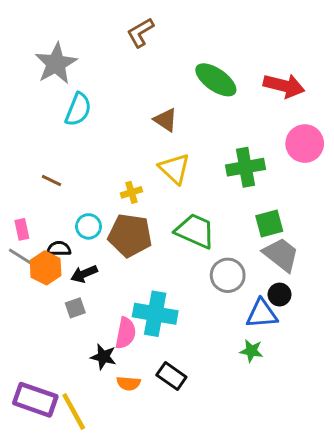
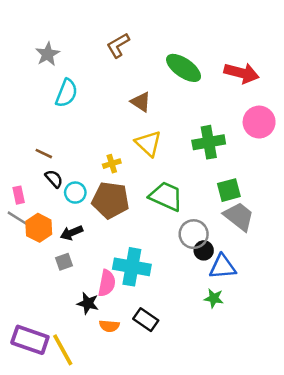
brown L-shape: (140, 32) -> (118, 45), moved
gray star: (56, 64) -> (48, 54), size x0.7
black semicircle: (59, 249) -> (54, 179), moved, turned 48
black circle: (280, 295) -> (204, 250), moved

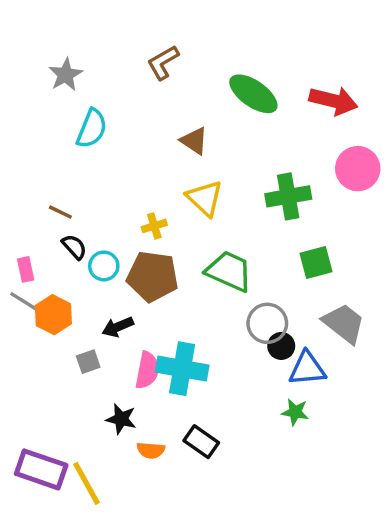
gray trapezoid: (239, 216) -> (344, 323), moved
black arrow: (72, 233) -> (118, 327), moved
pink semicircle: (107, 283) -> (147, 370), moved

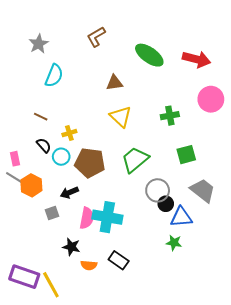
brown triangle: (194, 141) -> (114, 83), turned -42
green cross: (288, 196) -> (170, 116), size x0.7
brown line: (60, 212) -> (41, 117), moved
yellow cross: (154, 226) -> (69, 133), moved
green trapezoid: (229, 271) -> (135, 160), turned -64

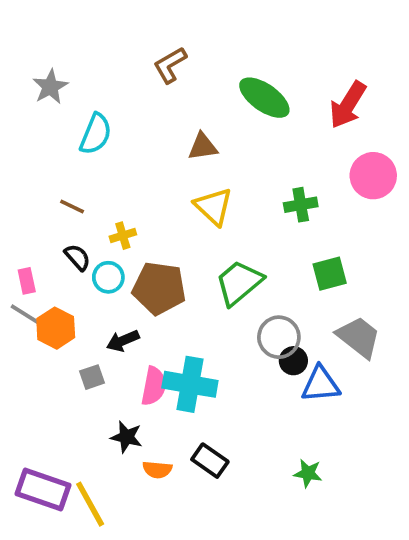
gray star: (39, 44) -> (50, 87), moved
red arrow: (196, 59) -> (348, 105), turned 108
green star: (174, 243) -> (308, 473), moved

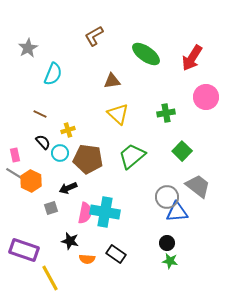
green square: (330, 274) -> (182, 151), turned -30
gray circle: (279, 337) -> (167, 197), moved
black circle: (293, 361) -> (167, 243), moved
purple rectangle: (43, 490) -> (24, 250), moved

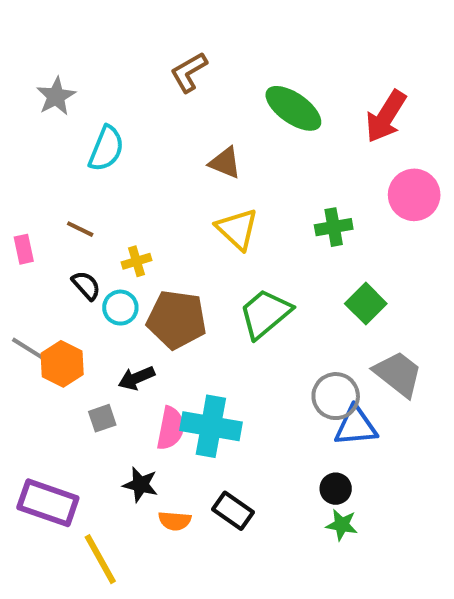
brown triangle: (112, 81) -> (225, 163), turned 30
pink rectangle: (15, 155) -> (24, 249), moved

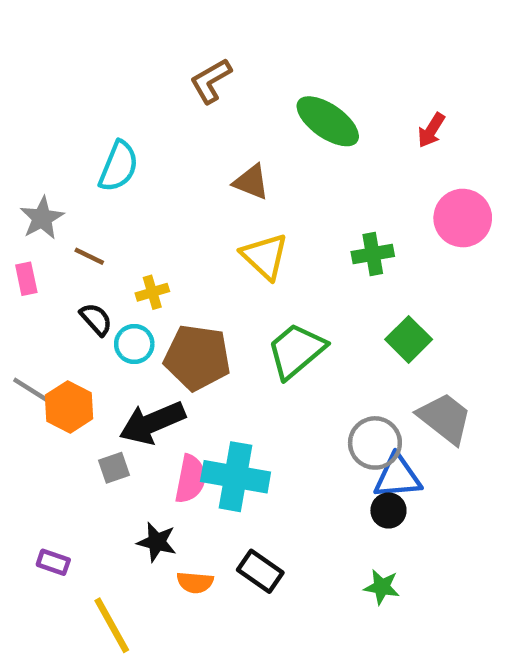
gray star: (56, 96) -> (42, 218), moved
red arrow: (386, 116) -> (431, 130), size x0.6
black arrow: (136, 378) -> (152, 423), size x1.6
black circle: (336, 489) -> (388, 510), moved
purple rectangle: (48, 503) -> (53, 562), size x0.5

